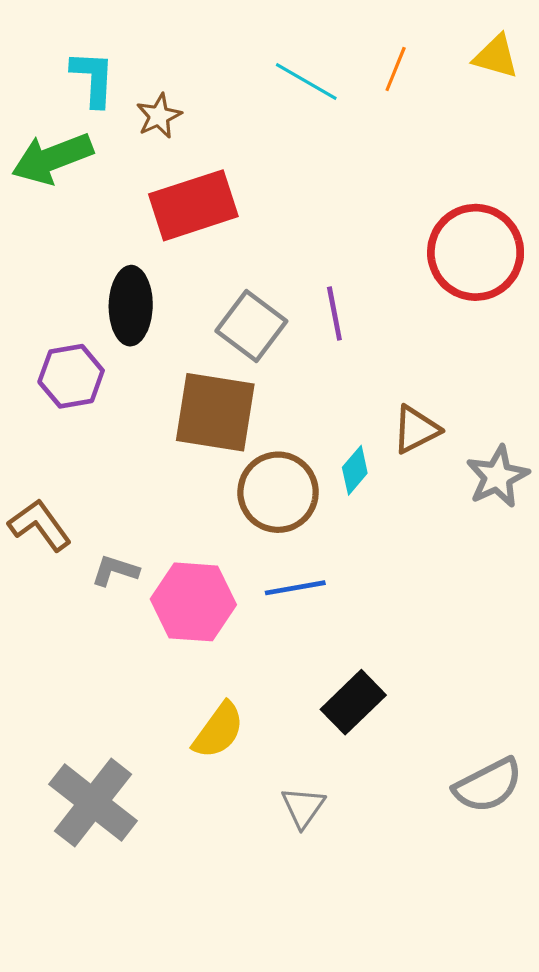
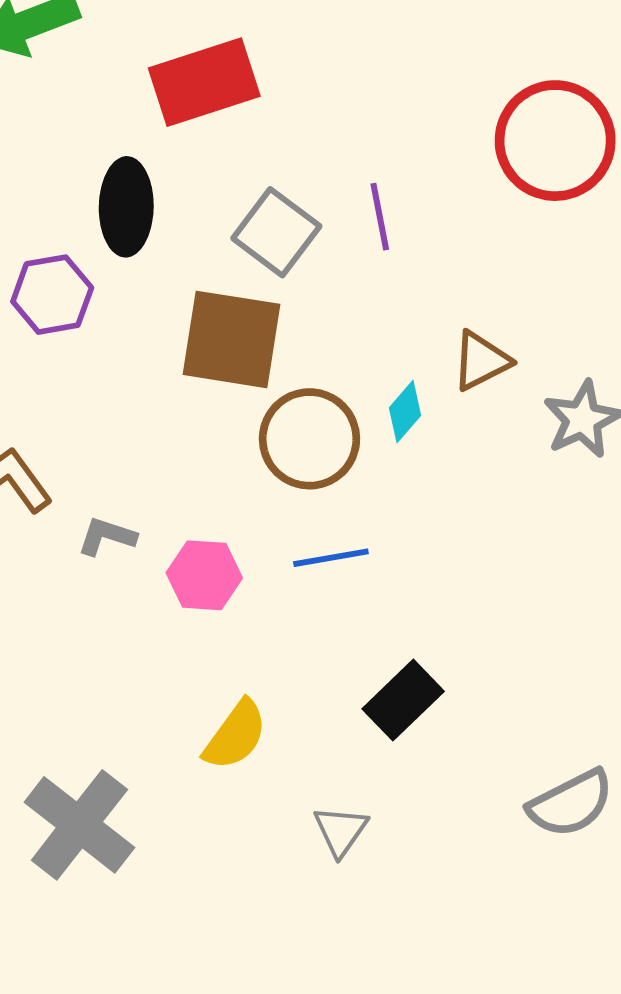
pink hexagon: (193, 602) -> (204, 575), size x0.7

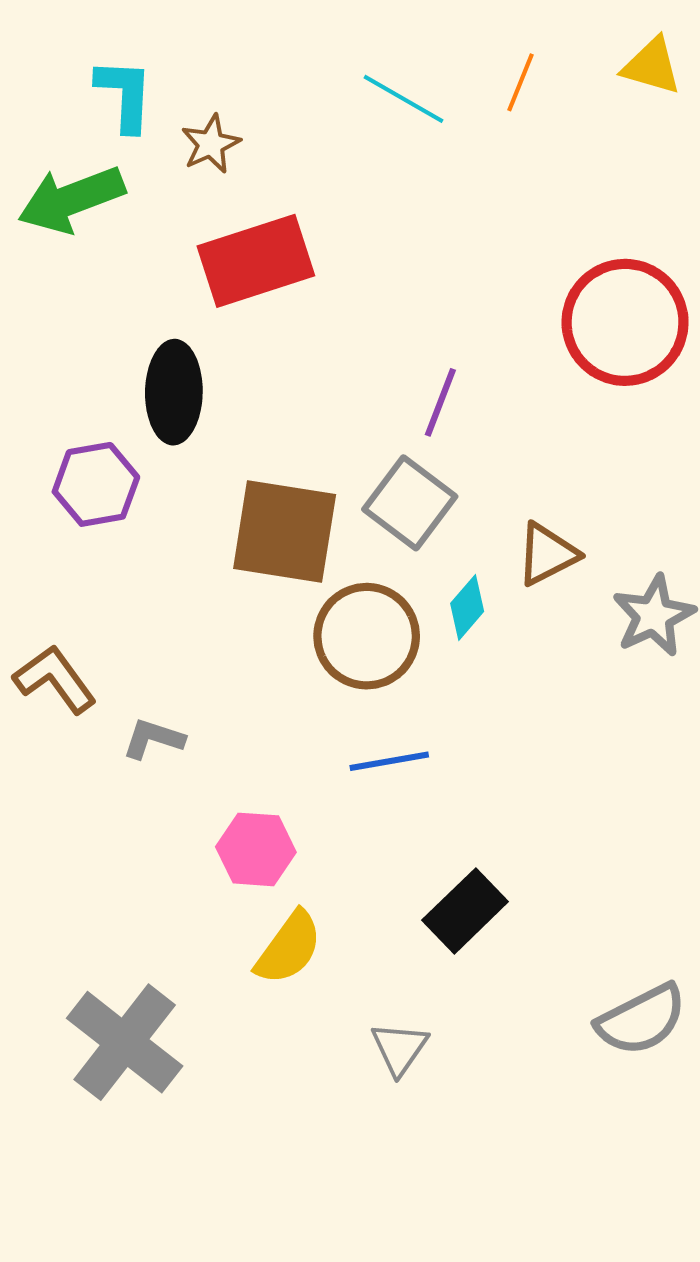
purple line: (380, 217) -> (440, 402), turned 32
gray square: (276, 232) -> (410, 503), moved
pink hexagon: (204, 575) -> (256, 849), moved

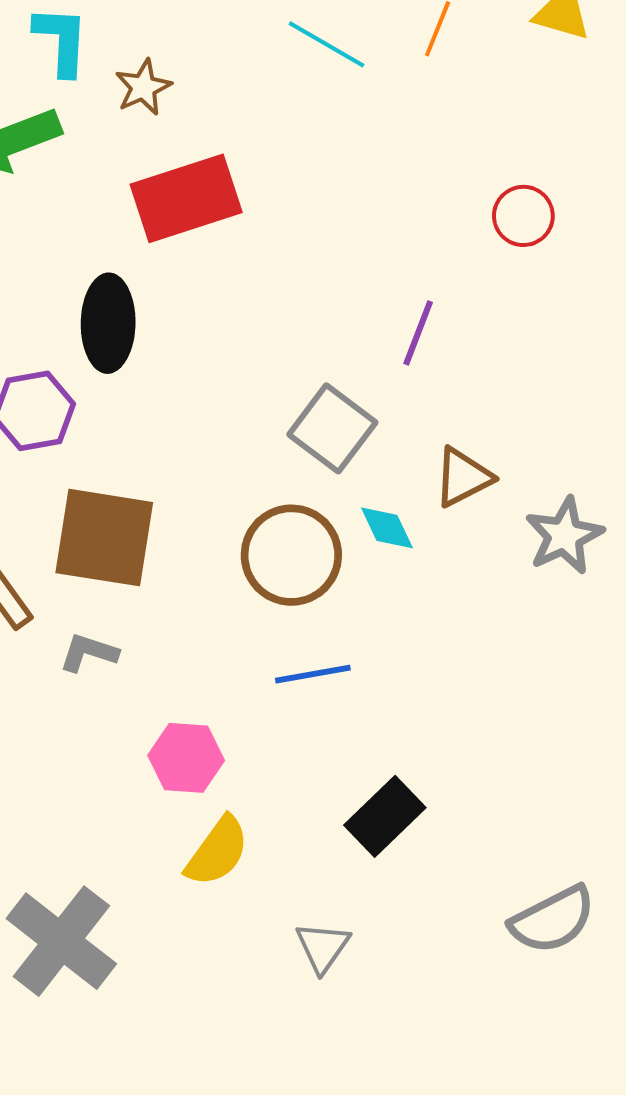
red circle: (625, 322) -> (523, 216), moved, size x0.5
purple line: (440, 402) -> (418, 333), moved
brown square: (285, 532) -> (104, 538), moved
cyan diamond: (467, 607) -> (387, 528), turned -66

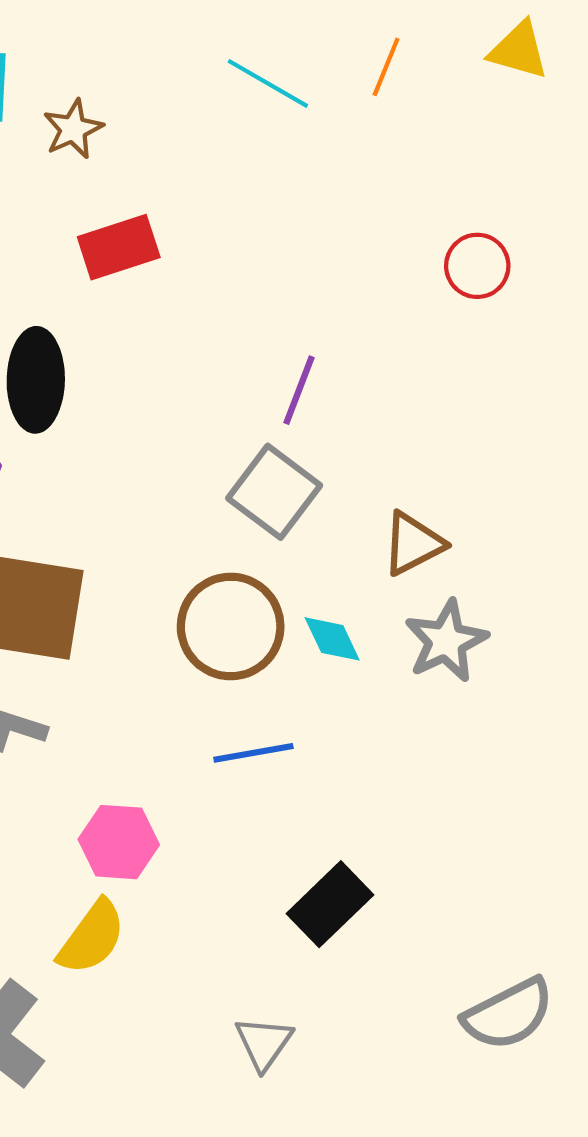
red rectangle: (186, 198) -> (119, 247), size x0.7
purple line: (418, 333) -> (299, 390), moved
cyan diamond: (387, 528) -> (332, 639), moved
gray star: (564, 536) -> (446, 641), moved
yellow semicircle: (217, 851) -> (92, 937), moved

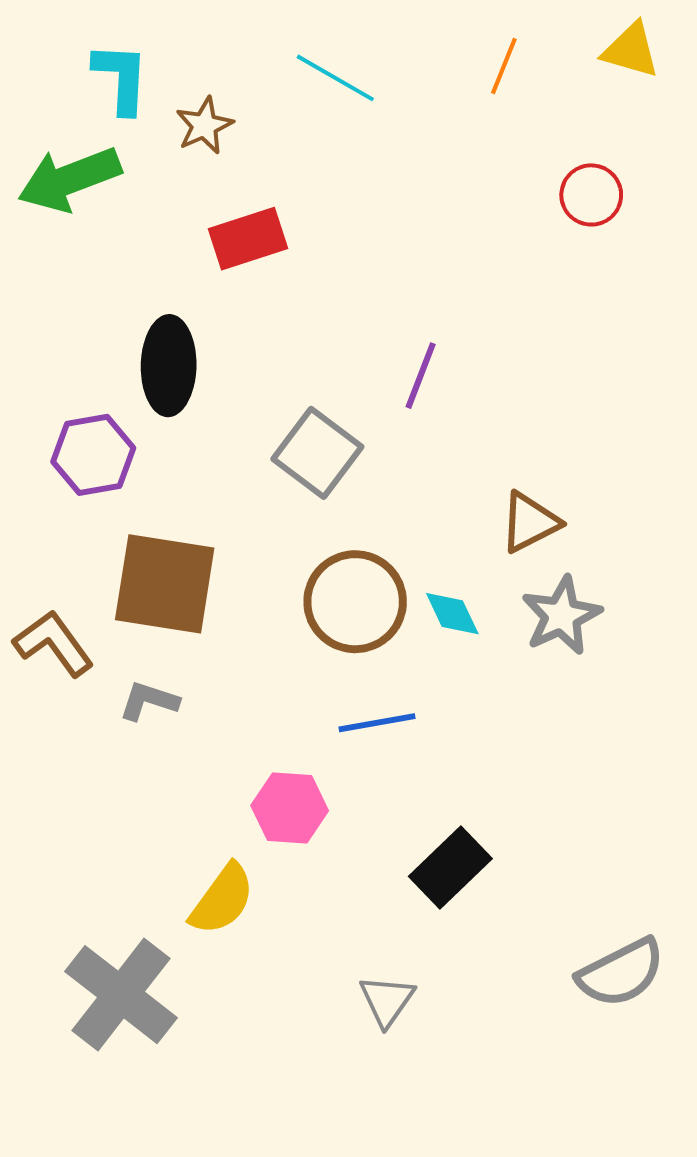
cyan line: (268, 83) -> (335, 78), moved
red circle: (477, 266) -> (591, 195), moved
gray square: (274, 492) -> (317, 453), moved
pink hexagon: (119, 842) -> (290, 808), moved

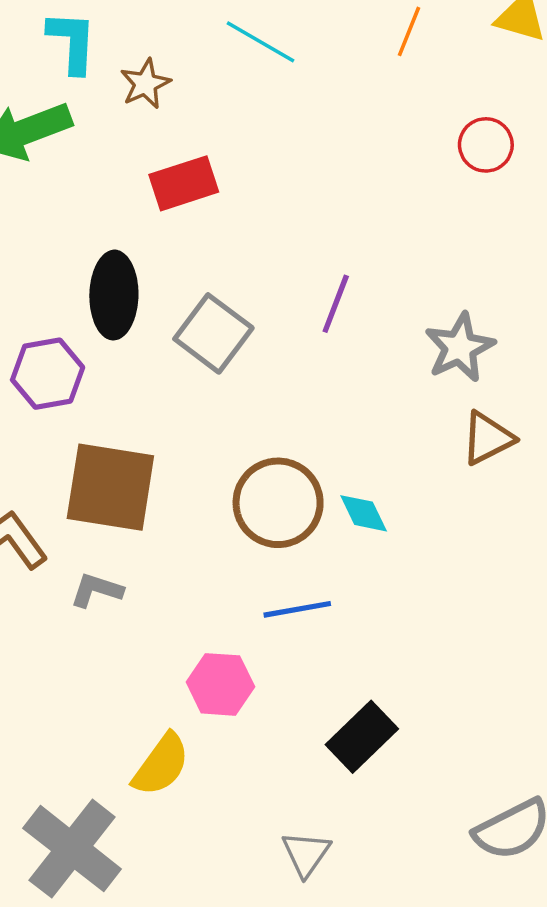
gray square: (317, 453) -> (213, 333), moved
brown triangle: (530, 522) -> (488, 438), moved
gray star: (561, 616) -> (460, 347), moved

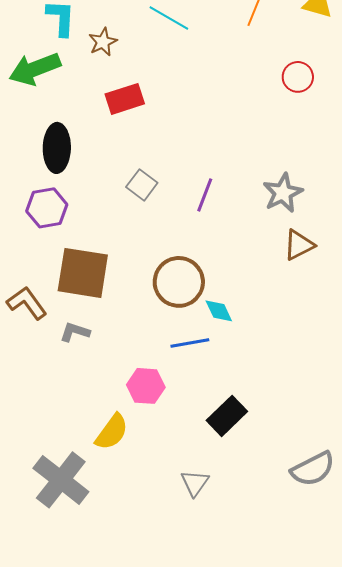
black ellipse: (114, 295) -> (57, 148), moved
purple line: (336, 304) -> (205, 195), moved
gray square: (213, 333) -> (142, 185), size x0.7
cyan diamond: (364, 513) -> (219, 311), moved

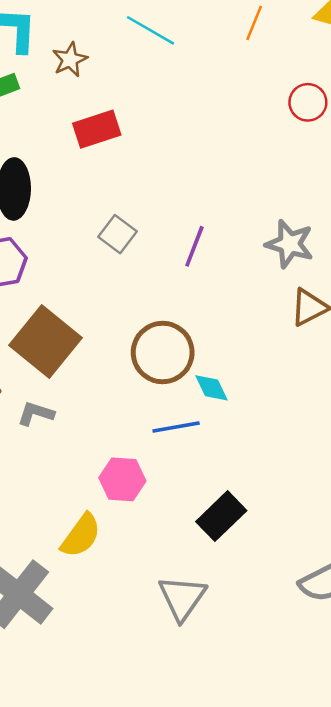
gray star: (283, 193) -> (290, 244), turned -30
brown square: (83, 273) -> (45, 342), turned 30
gray triangle: (195, 483) -> (182, 598), size x1.4

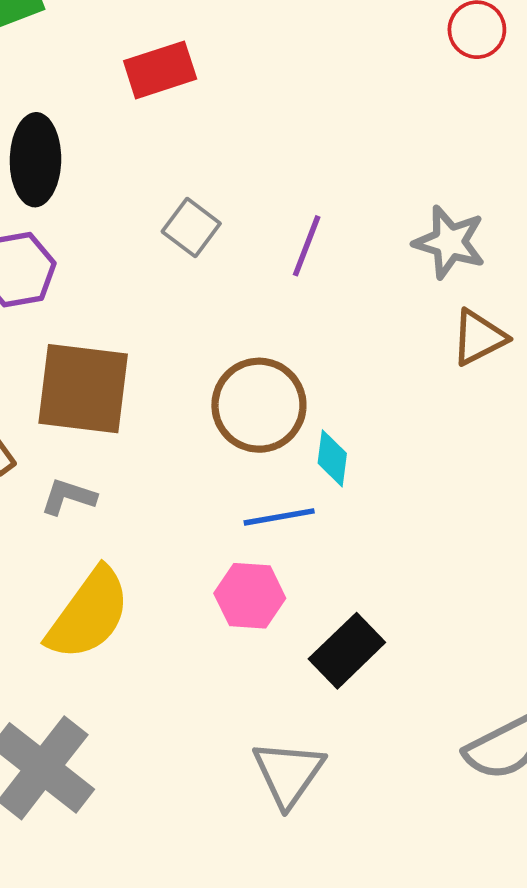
brown square: (45, 342) -> (83, 389), turned -32
cyan diamond: (211, 388) -> (332, 458), turned 33
pink hexagon: (122, 479) -> (250, 596), moved
yellow semicircle: (81, 536) -> (89, 614), moved, size x1.4

